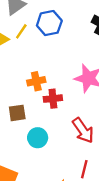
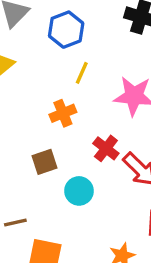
yellow line: (21, 31) -> (82, 73), moved
red cross: (53, 99) -> (106, 148), moved, turned -36

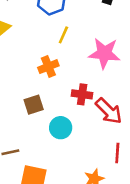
red cross: (106, 148) -> (82, 94), turned -30

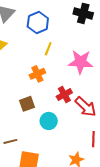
red cross: (82, 94) -> (64, 94), turned -35

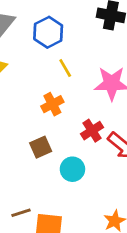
yellow line: (48, 49) -> (65, 68), turned -48
brown line: (10, 141) -> (21, 213), moved

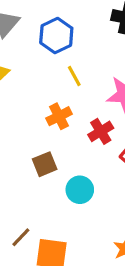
red cross: (92, 131) -> (101, 131), moved
brown line: (21, 213) -> (21, 237), turned -30

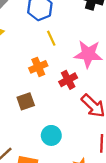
cyan circle: (80, 190) -> (51, 135), moved

